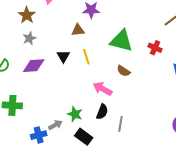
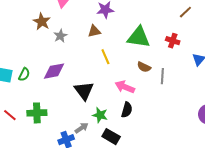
gray star: (29, 38) -> (60, 36), moved
black triangle: (63, 56) -> (84, 91), moved, size x1.5
gray line: (120, 124) -> (162, 76), moved

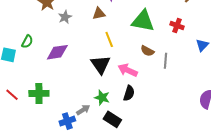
green semicircle: (24, 74) -> (27, 42), moved
black triangle: (84, 91) -> (101, 65), moved

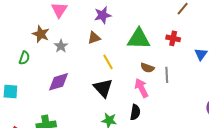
green semicircle: (27, 42) -> (24, 58), moved
pink arrow: (128, 70) -> (141, 88), moved, turned 48

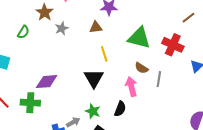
red cross: (173, 38) -> (173, 45), size x1.5
purple diamond: (58, 82) -> (47, 82), moved

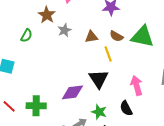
brown triangle: (96, 27) -> (91, 37), moved
brown semicircle: (141, 68) -> (116, 36), moved
purple diamond: (47, 82) -> (72, 92), moved
black semicircle: (120, 109) -> (126, 108), turned 133

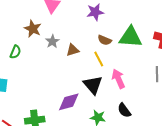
brown triangle: (91, 37) -> (73, 50), moved
pink arrow: (137, 86) -> (118, 79), moved

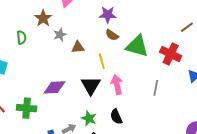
brown semicircle: (105, 40) -> (112, 35), moved
green semicircle: (15, 52) -> (21, 37), turned -40
purple diamond: (69, 102) -> (54, 87), moved

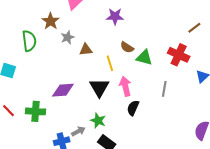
brown semicircle: (112, 35) -> (127, 47), moved
green semicircle: (21, 37) -> (29, 41), size x1.5
green triangle: (137, 46) -> (144, 58), moved, size x0.7
black semicircle: (116, 117) -> (133, 108), moved, turned 49

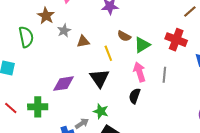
green triangle: (144, 58) -> (142, 45), turned -42
pink arrow: (125, 86) -> (139, 72), moved

